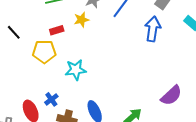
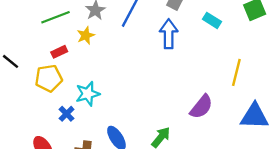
blue cross: (51, 99) -> (67, 114), moved

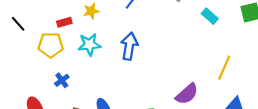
blue arrow: (169, 34) -> (129, 46), moved
cyan star: (88, 94) -> (89, 44), moved

